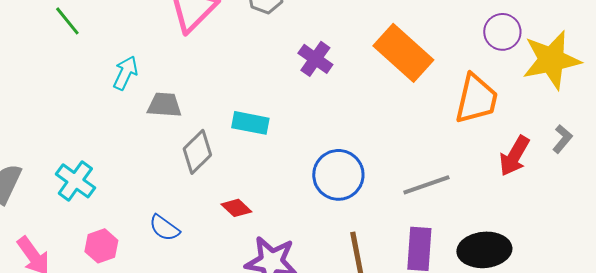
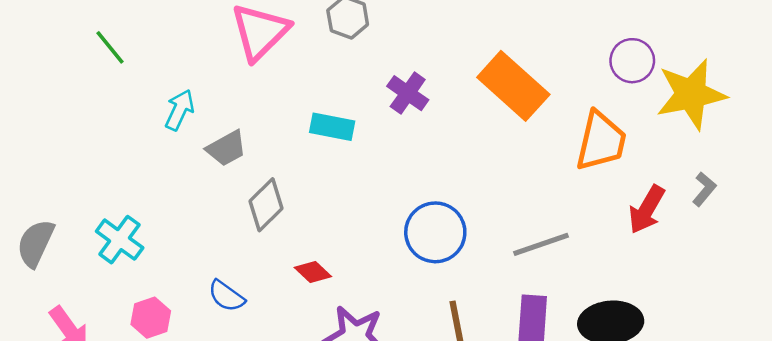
gray trapezoid: (164, 105) -> (226, 148), turned 147
cyan rectangle: (250, 123) -> (332, 127), moved

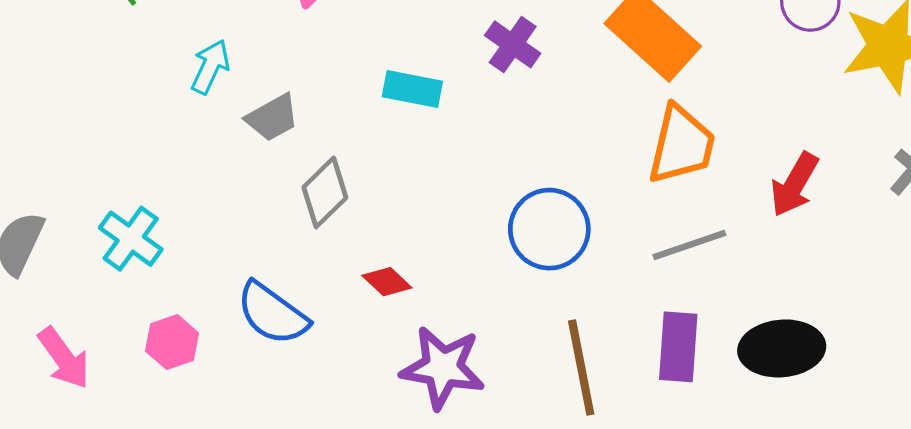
orange trapezoid: (601, 141) -> (681, 145), moved
red arrow: (647, 210) -> (794, 185), moved
blue semicircle: (226, 296) -> (272, 313), size x1.5

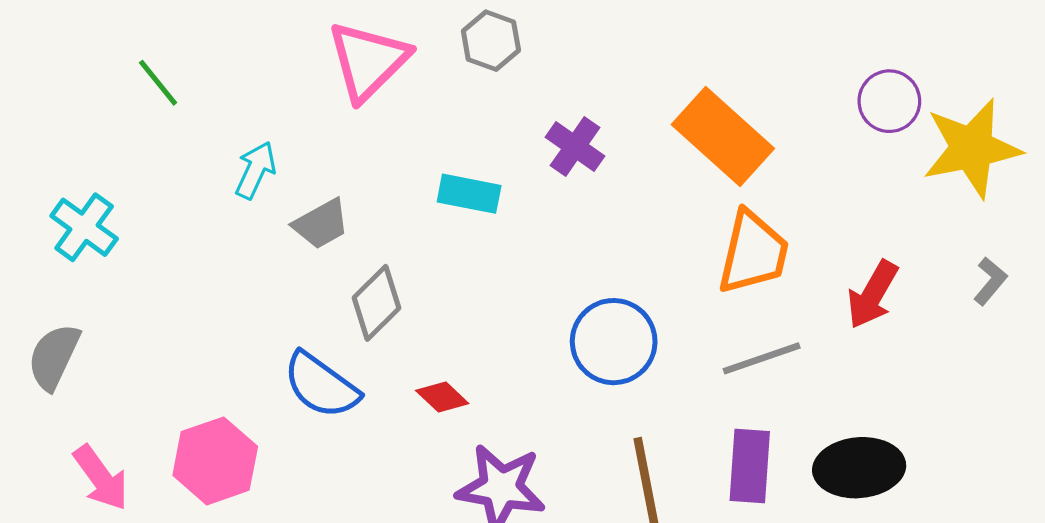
cyan cross: (131, 239) -> (84, 227), moved
blue semicircle: (272, 313) -> (321, 385), moved
pink hexagon: (172, 342) -> (215, 461), size x1.5

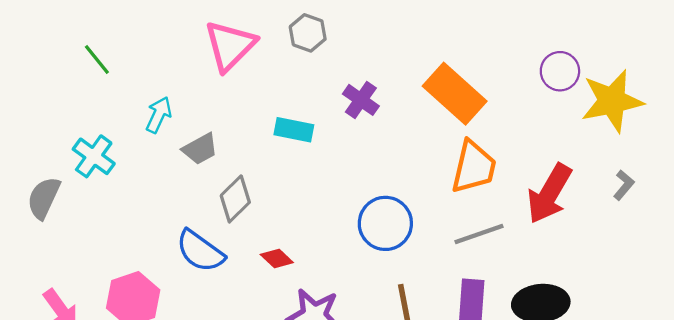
cyan cross: (84, 227) -> (94, 156), moved
red arrow: (873, 295) -> (549, 194), size x1.4
gray semicircle: (54, 357) -> (44, 198), moved

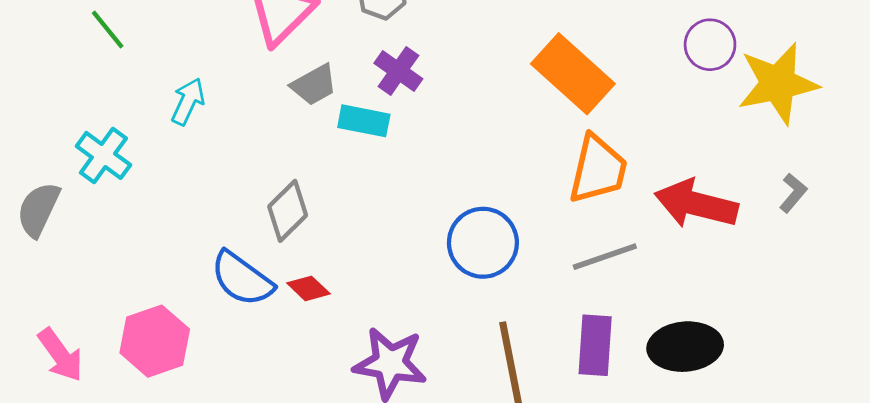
purple cross: (361, 100) -> (398, 71), moved
gray trapezoid: (200, 149) -> (314, 85), moved
red arrow: (549, 194) -> (696, 204), turned 74
red diamond: (277, 259) -> (308, 288), moved

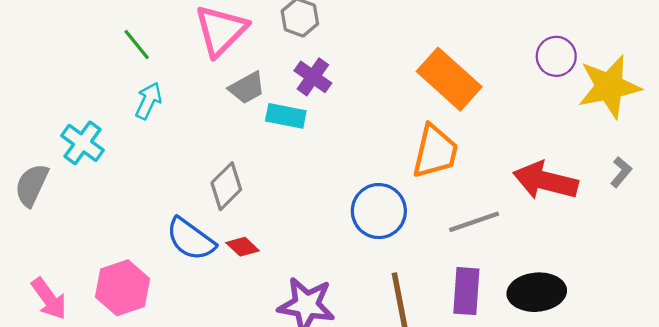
green line: (108, 29) -> (137, 44), moved
orange trapezoid: (598, 169) -> (435, 152), moved

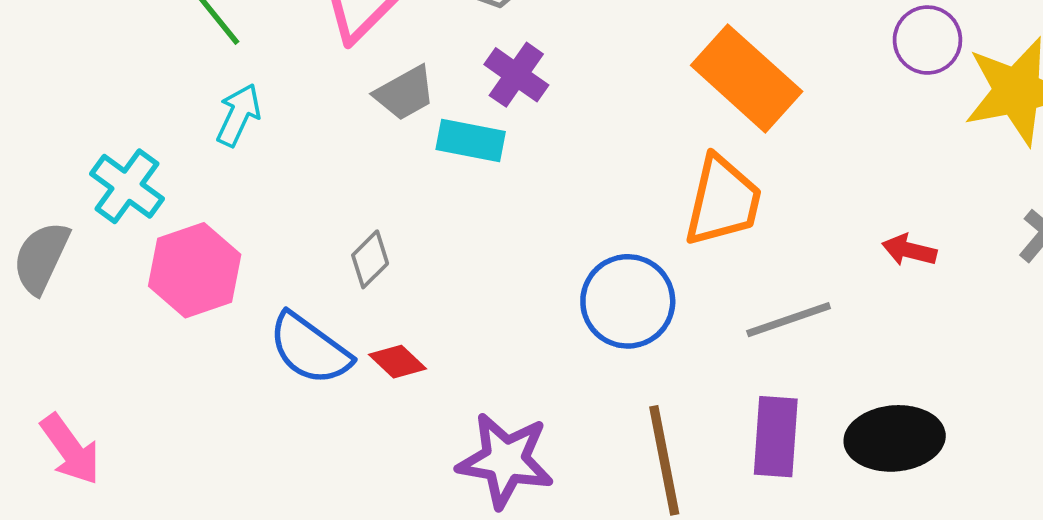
red arrow: (545, 181) -> (909, 250), size x0.5
gray diamond: (226, 186) -> (370, 259), size x0.7
pink hexagon: (122, 288) -> (195, 270), moved

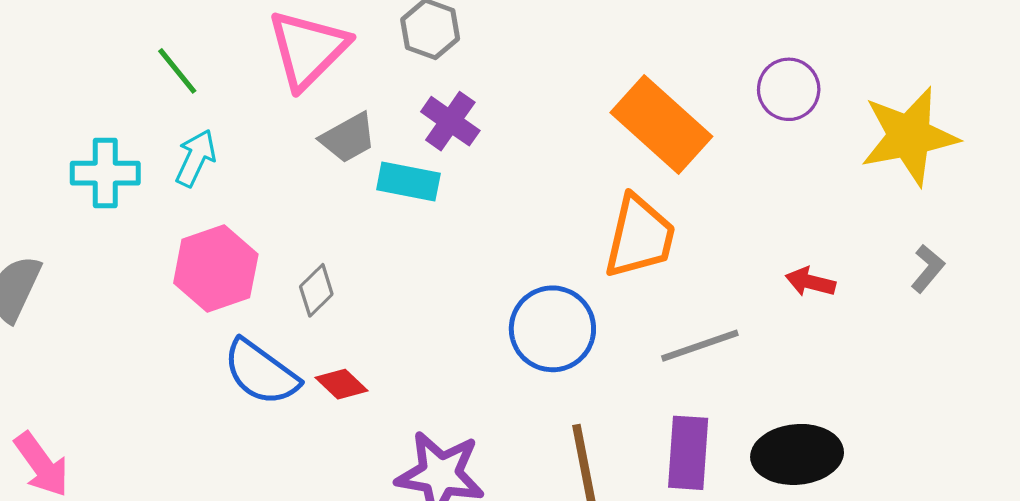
purple circle: (927, 40) -> (789, 89), moved
cyan cross: (127, 186) -> (105, 173), moved, turned -36
pink hexagon: (195, 270) -> (216, 269), moved

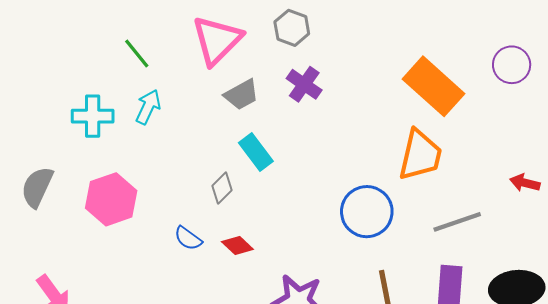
cyan rectangle: (408, 181) -> (256, 152), moved, turned 42
pink hexagon: (216, 269) -> (111, 199), moved
blue semicircle: (261, 372) -> (188, 238), size x0.6

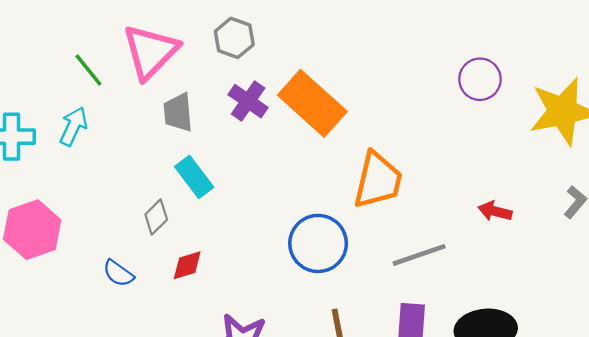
green line: (137, 53) -> (88, 70), moved
orange rectangle: (434, 86) -> (312, 103), moved
gray trapezoid: (242, 95) -> (178, 113), turned 114
red diamond: (237, 246) -> (187, 265), moved, turned -60

